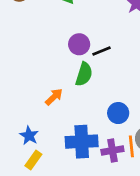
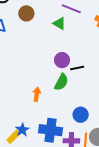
orange arrow: (54, 97) -> (37, 94), turned -48
blue star: (29, 136) -> (22, 130), moved

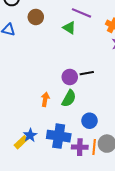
purple circle: (62, 60) -> (70, 77), moved
green semicircle: (61, 82) -> (69, 98), moved

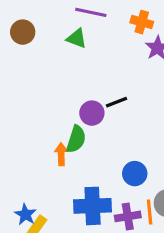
green semicircle: (69, 98) -> (76, 139), moved
blue star: (30, 135) -> (25, 214), moved

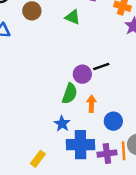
orange arrow: (61, 154) -> (91, 104), moved
blue star: (25, 214) -> (62, 124), moved

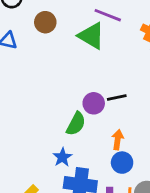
green triangle: (73, 17) -> (91, 36), size x1.5
orange arrow: (91, 104) -> (118, 140), moved

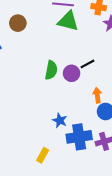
green triangle: (91, 36) -> (68, 21), moved
green semicircle: (76, 124) -> (51, 70), moved

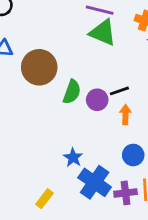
brown circle: (18, 23) -> (39, 67), moved, size x1.6
orange arrow: (97, 95) -> (125, 115), moved
blue cross: (79, 137) -> (95, 182), turned 35

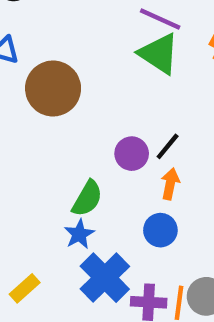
black line: (119, 91) -> (168, 146), turned -42
green semicircle: (72, 92) -> (87, 199), moved
blue circle: (133, 155) -> (160, 230), moved

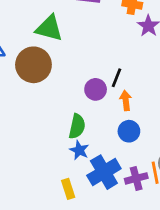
green triangle: (159, 54) -> (49, 28), moved
blue cross: (105, 278) -> (104, 172), turned 32
yellow rectangle: (25, 288) -> (68, 189), moved, turned -48

